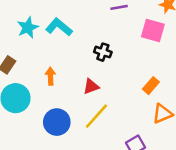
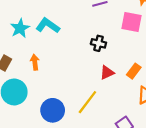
black cross: (103, 52) -> (98, 43), moved
orange arrow: (50, 76) -> (35, 62), moved
red triangle: (91, 86) -> (107, 73), moved

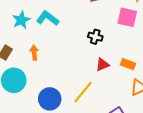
orange rectangle: (134, 71) -> (128, 64), turned 72

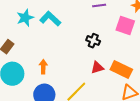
orange arrow: (34, 53) -> (43, 67), moved
orange rectangle: (128, 64) -> (121, 70), size x1.5

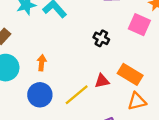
red triangle: (97, 68) -> (102, 81), moved

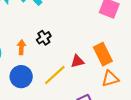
black cross: (101, 38) -> (44, 38), moved, turned 32
orange rectangle: (130, 74) -> (103, 54), turned 35

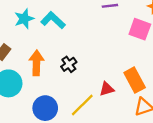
orange arrow: (21, 47) -> (36, 63), moved, size x1.5

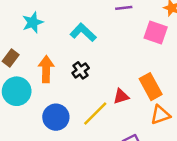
cyan L-shape: (53, 20) -> (83, 32), moved

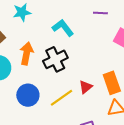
black cross: (81, 70) -> (55, 59), size x1.6
red triangle: (121, 96) -> (86, 87), turned -32

